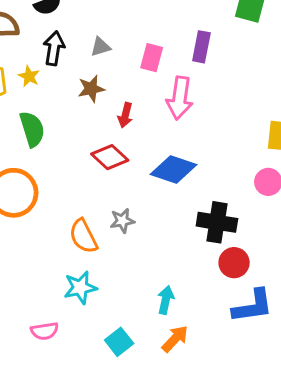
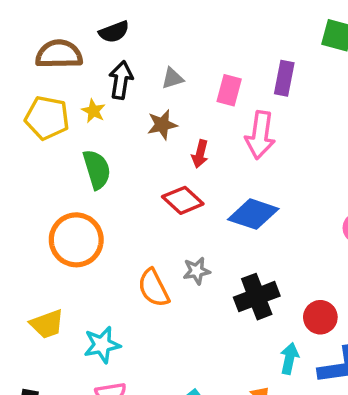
black cross: (217, 222) -> (257, 297), moved, turned -30
cyan star: (80, 288) -> (102, 345), moved
cyan arrow: (166, 300) -> (289, 359), moved

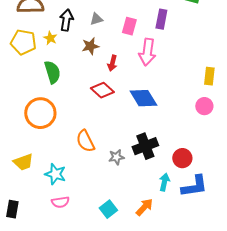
blue diamond: (253, 214) -> (143, 98), turned 40
gray star: (197, 271) -> (116, 157), moved
cyan star: (102, 345) -> (55, 174), turned 30

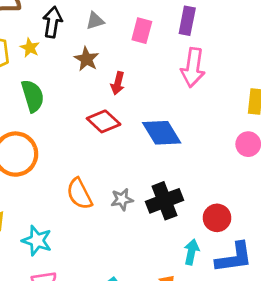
brown star: (90, 46) -> (87, 59), turned -30
pink arrow: (147, 52) -> (193, 68), moved
gray star: (116, 157) -> (122, 199), moved

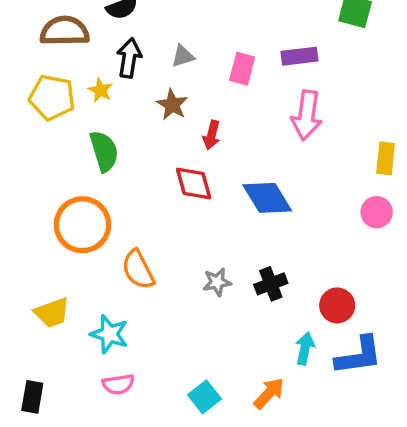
purple rectangle: (187, 21) -> (300, 56), turned 72
red diamond: (104, 121) -> (194, 183), turned 32
orange semicircle: (79, 194) -> (138, 270), moved
black cross: (165, 201) -> (271, 284), size x0.7

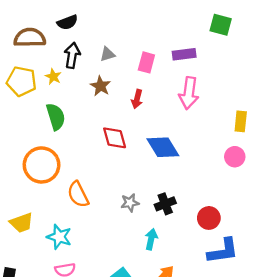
red arrow: (212, 135) -> (137, 99), moved
cyan arrow: (305, 348) -> (151, 239), moved

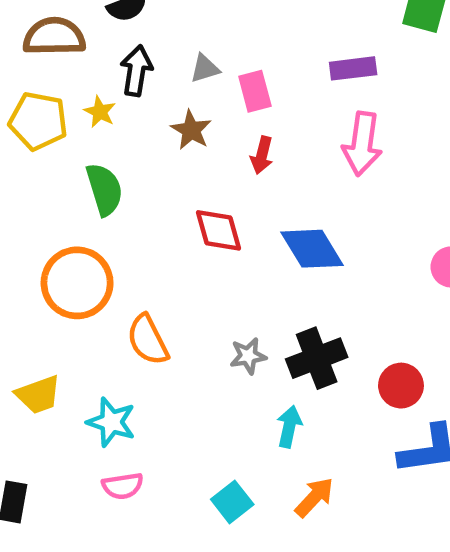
pink rectangle: (146, 62) -> (255, 91), moved, turned -30
black cross: (165, 204) -> (317, 358), size x1.4

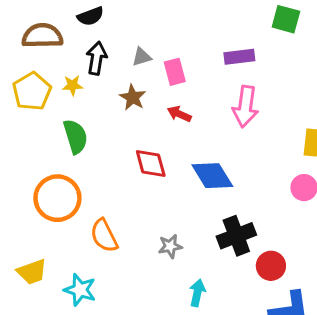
yellow star: (100, 112) -> (72, 85), turned -30
yellow pentagon: (38, 121) -> (32, 91), turned 30
red arrow: (262, 155) -> (179, 114), turned 100
black cross: (317, 358) -> (236, 236), moved

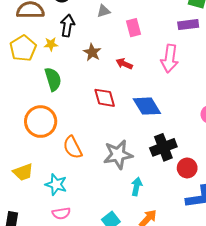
gray triangle: (142, 57) -> (104, 11), moved
purple rectangle: (239, 57) -> (188, 25), moved
pink rectangle: (175, 72) -> (133, 28), moved
gray star: (170, 246) -> (118, 155), size x1.8

